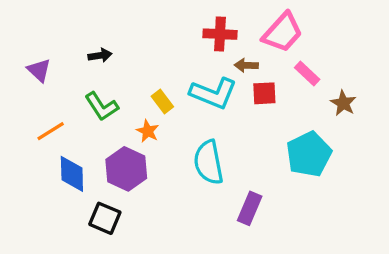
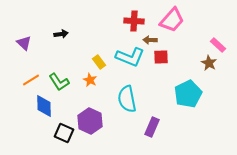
pink rectangle: (307, 74) -> (218, 45), moved
green L-shape: (102, 106) -> (59, 82), moved
purple hexagon: (126, 169) -> (90, 121), moved

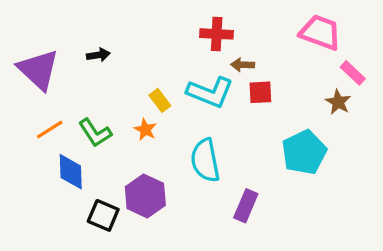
pink trapezoid: (172, 20) -> (320, 32), moved, turned -112
purple triangle: (24, 43) -> (38, 70), size x1.8

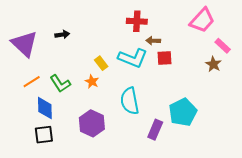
pink trapezoid: (320, 32) -> (202, 20), turned 112
cyan pentagon: (304, 152) -> (183, 112), moved
black square: (103, 215) -> (44, 135), moved, turned -30

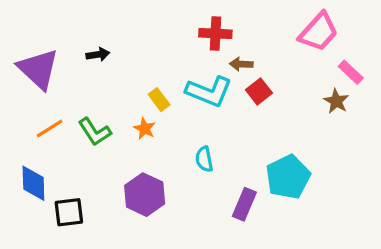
red square: (164, 58) -> (259, 91), turned -35
cyan semicircle: (130, 101) -> (204, 159), size x0.6
blue diamond: (45, 108) -> (33, 183), moved

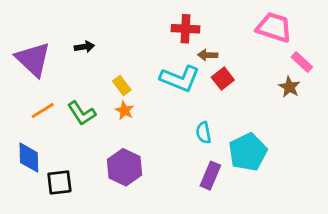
pink trapezoid: (319, 32) -> (274, 27), turned -114
yellow rectangle: (159, 100) -> (122, 86), moved
cyan semicircle: (204, 159) -> (203, 133), moved

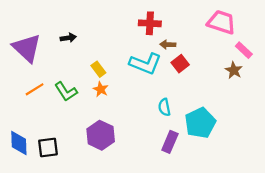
blue diamond: (29, 158) -> (19, 143), moved

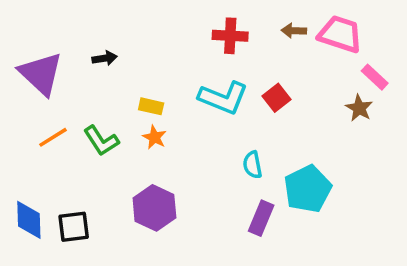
brown arrow: (168, 45) -> (294, 31), moved
yellow rectangle: (98, 69) -> (151, 106), turned -40

